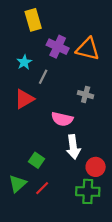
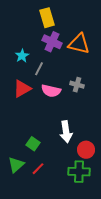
yellow rectangle: (33, 20) -> (47, 18), moved
pink semicircle: (62, 119) -> (51, 91), moved

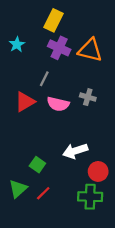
yellow rectangle: (47, 18) -> (53, 20), turned 42
cyan star: (22, 56) -> (17, 44), moved
white arrow: (66, 132) -> (75, 151), turned 80

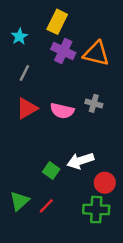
cyan star: (17, 44) -> (19, 36), moved
gray line: (44, 79) -> (24, 73), moved
green square: (37, 165) -> (51, 171), moved

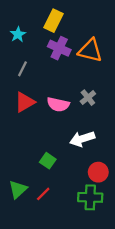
gray cross: (94, 103) -> (88, 98), turned 35
white arrow: (80, 161) -> (82, 139), moved

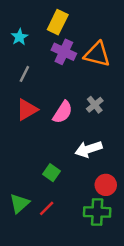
pink semicircle: (58, 104) -> (63, 112), turned -70

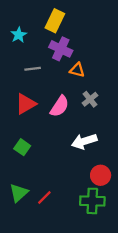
orange triangle: (97, 54) -> (77, 70), moved, size x0.6
gray line: (24, 74) -> (33, 69), moved, turned 56
green square: (52, 173) -> (22, 147), moved

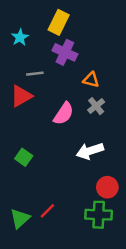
orange triangle: (77, 70) -> (91, 80), moved
red triangle: (26, 104) -> (21, 96), moved
green triangle: (19, 193) -> (20, 218), moved

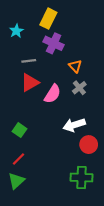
orange triangle: (91, 80) -> (75, 66), turned 32
red triangle: (21, 96) -> (30, 83), moved
red circle: (107, 187) -> (89, 145), moved
red line: (47, 211) -> (18, 159), moved

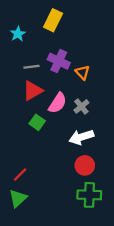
purple cross: (54, 43) -> (59, 61), moved
gray cross: (79, 88) -> (81, 106), moved
green square: (19, 130) -> (37, 122), moved
red circle: (89, 145) -> (85, 165), moved

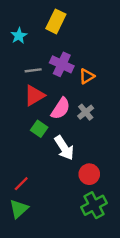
orange triangle: (83, 72) -> (87, 76), turned 42
white arrow: (81, 137) -> (64, 148), moved, turned -105
green cross: (89, 195) -> (94, 205), turned -30

